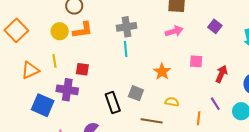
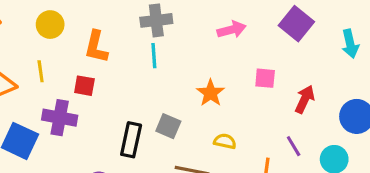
purple square: (215, 26) -> (296, 24), size x1.5
orange L-shape: (83, 30) -> (96, 47), moved, turned 110
black rectangle: (113, 102) -> (131, 140), turned 30

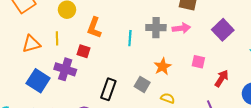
gray cross: (156, 20) -> (156, 28), moved
gray square: (168, 126) -> (142, 84), moved

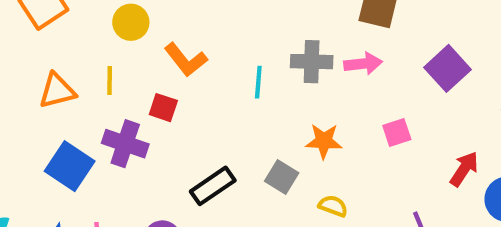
orange L-shape: (94, 28) -> (186, 60), turned -60
pink square: (198, 62) -> (397, 133), turned -32
orange star: (163, 67) -> (324, 141), turned 30
red arrow: (222, 78) -> (464, 169), moved
black rectangle: (108, 89) -> (213, 186), turned 35

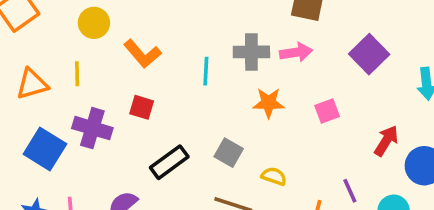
red square: (163, 108) -> (142, 107), moved
orange star: (324, 141) -> (269, 103), moved

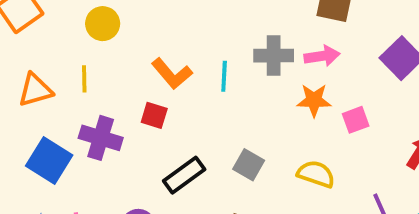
orange L-shape: (142, 54) -> (172, 74), moved
orange star: (269, 103) -> (314, 100), moved
yellow semicircle: (274, 176) -> (316, 174), moved, size x1.4

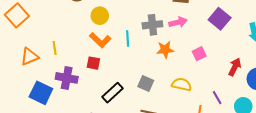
yellow circle: (103, 24) -> (100, 16), moved
orange star: (314, 100) -> (165, 50), moved

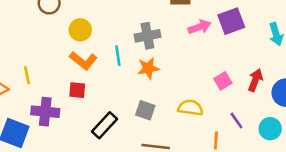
purple square: (220, 19) -> (231, 21), turned 35
pink arrow: (178, 22) -> (200, 27), moved
orange star: (165, 50) -> (148, 68), moved
pink square: (199, 54) -> (223, 81), moved

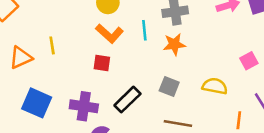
purple cross: (45, 112) -> (84, 106), moved

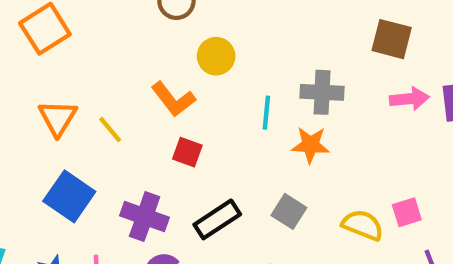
orange L-shape: (110, 34) -> (173, 99), moved
yellow line: (52, 45) -> (110, 130), moved, turned -42
orange triangle: (21, 58) -> (58, 118), turned -45
pink square: (249, 61) -> (407, 212), moved

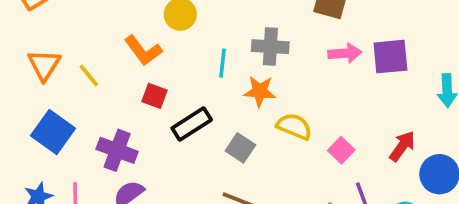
pink square: (407, 212) -> (341, 150), turned -30
black rectangle: (217, 219) -> (192, 124), moved
yellow semicircle: (363, 225) -> (294, 126), moved

